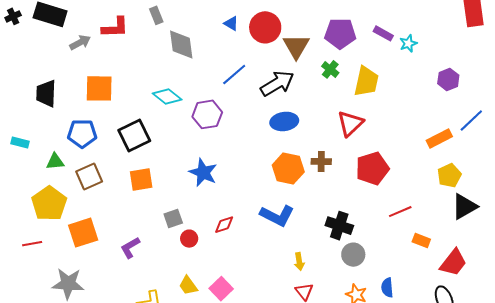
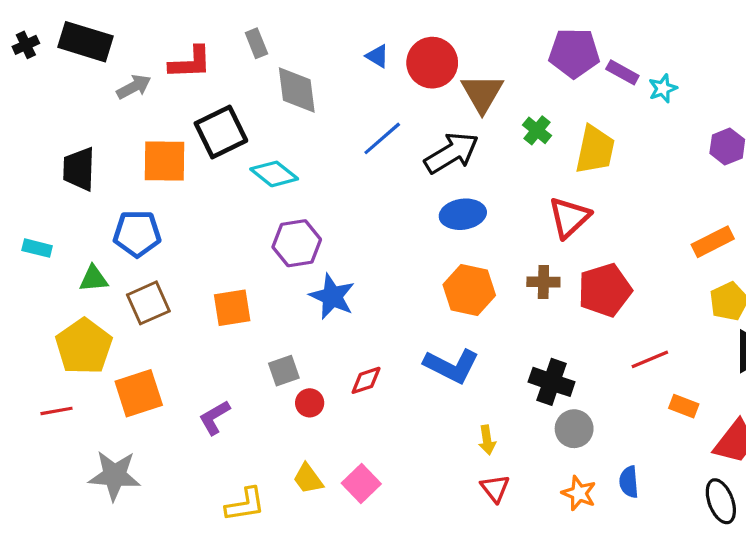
purple pentagon: (340, 33) -> (574, 53), moved
purple hexagon: (207, 114) -> (297, 243), moved
black square: (134, 135) -> (221, 132), moved
brown cross: (321, 162) -> (543, 282), moved

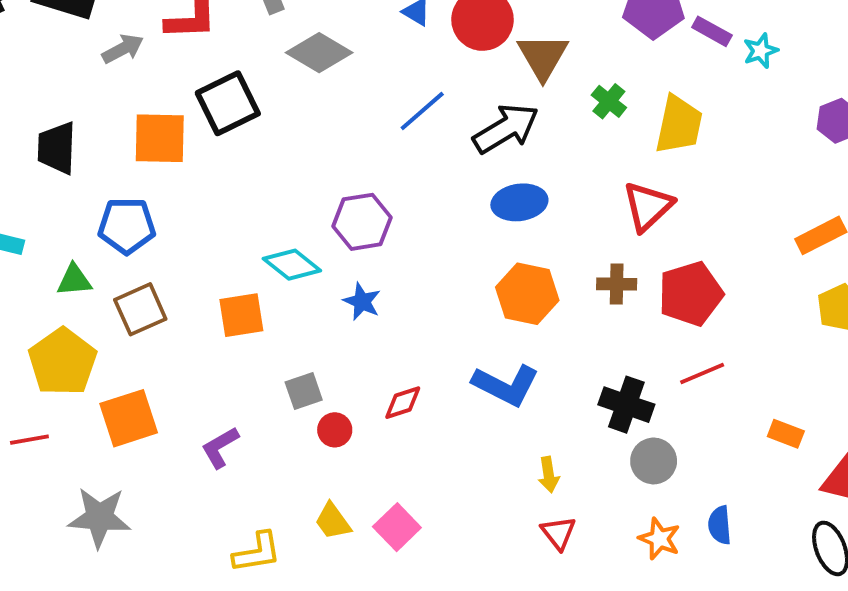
gray diamond: (297, 90) -> (319, 53), turned -52
cyan diamond: (274, 174) -> (292, 265), moved
purple hexagon: (297, 243) -> (362, 222), moved
blue star: (332, 296) -> (362, 302), size x0.7
red line: (650, 359) -> (702, 373), moved

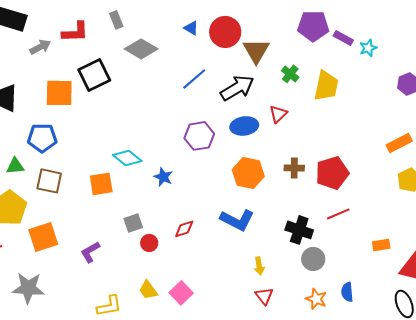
red triangle: (648, 206) -> (278, 114), moved, size x0.7
purple hexagon: (362, 222) -> (199, 136), moved
brown square: (140, 309) -> (49, 181), turned 36
orange rectangle: (786, 434) -> (381, 245), turned -30

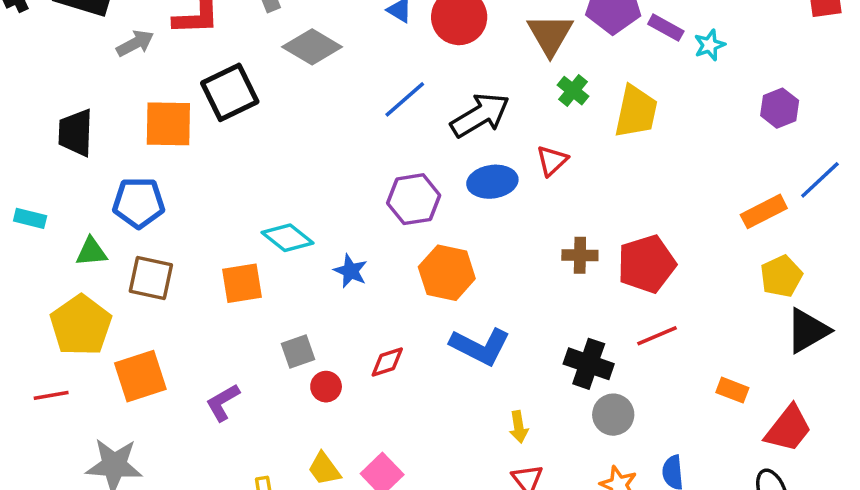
brown triangle: (256, 51) -> (550, 35), moved
orange hexagon: (248, 173) -> (447, 273), moved
orange rectangle: (381, 245) -> (732, 390), turned 30

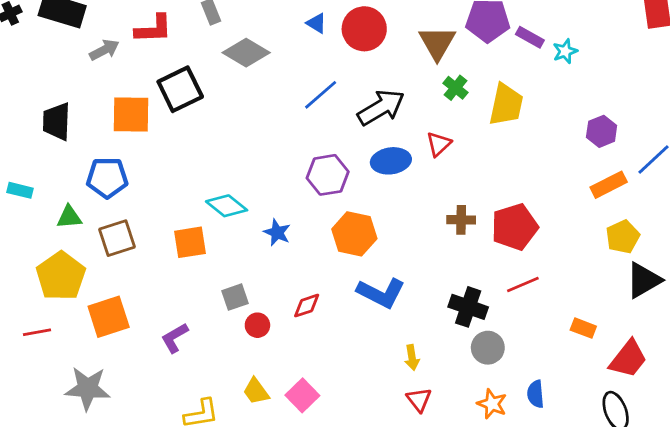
purple hexagon: (780, 108) -> (602, 131), moved
brown square: (151, 278) -> (117, 238), turned -30

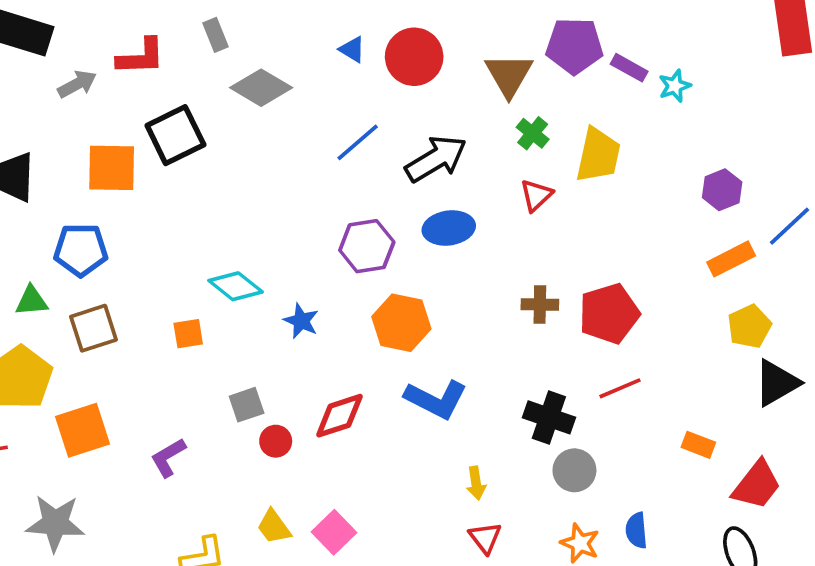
red triangle: (439, 144) -> (536, 195), moved
orange square: (190, 242) -> (188, 334), size x0.7
red diamond: (307, 306) -> (339, 416), size x1.4

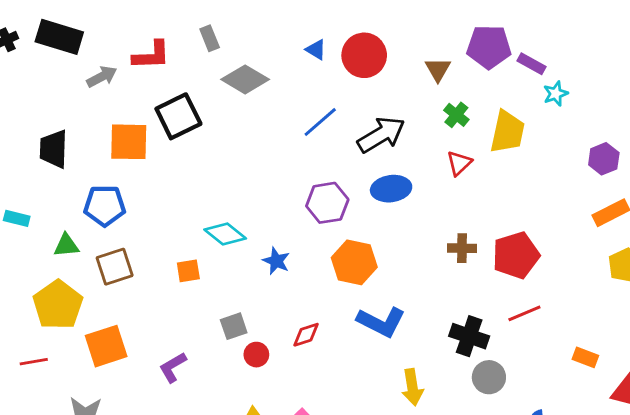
brown triangle: (509, 75) -> (438, 69), size x0.7
cyan star: (675, 86) -> (556, 94), moved
red diamond: (339, 416) -> (306, 335), size x0.7
yellow arrow: (476, 483) -> (412, 387), size x1.4

